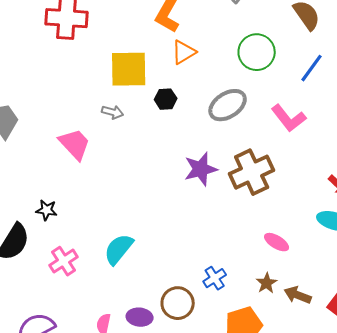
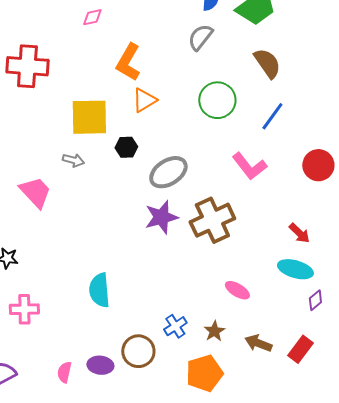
gray ellipse: (228, 105) -> (168, 172), moved
cyan semicircle: (119, 249) -> (99, 290), moved, turned -44
pink cross: (64, 261) -> (24, 309), turned 32
brown star: (267, 283) -> (214, 331), moved

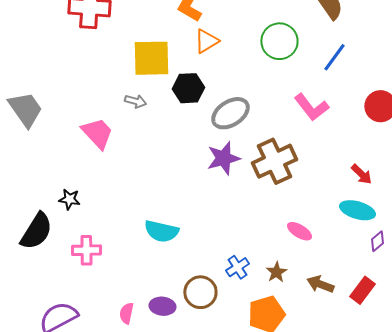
black hexagon: (126, 147) -> (188, 88), size x1.4
cyan semicircle: (99, 290) -> (161, 231), turned -72

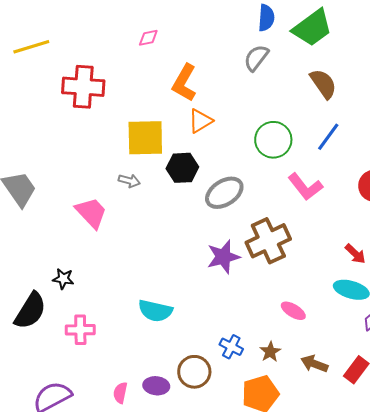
green circle: (279, 41) -> (273, 140), moved
purple star: (223, 158) -> (223, 257), moved
blue cross: (237, 267) -> (231, 347), turned -30

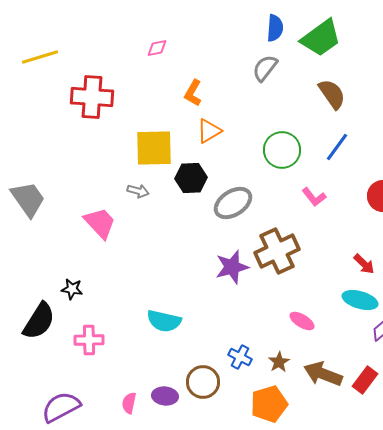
orange L-shape: (184, 83) -> (193, 93), size x0.7
pink L-shape: (305, 187) -> (314, 197), size x0.7
brown arrow: (314, 364) -> (323, 374), size x1.4

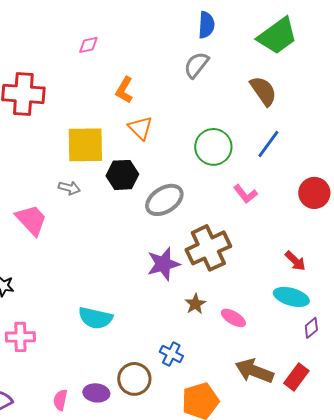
green trapezoid: (321, 38) -> (277, 36), moved
orange triangle: (209, 131) -> (140, 128), turned -44
brown star: (279, 362) -> (195, 304), moved

